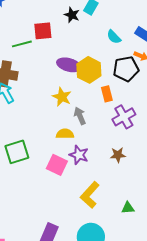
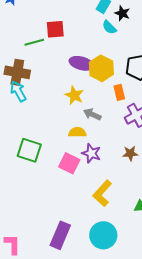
black star: (72, 15) -> (122, 13), moved
cyan semicircle: (114, 37) -> (109, 27), moved
gray arrow: (80, 116) -> (92, 114), turned -42
green square: (17, 152) -> (29, 150), turned 35

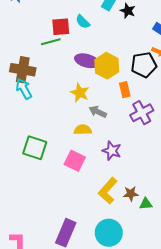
cyan semicircle: (109, 27) -> (83, 22), moved
green line: (34, 42) -> (51, 42), moved
purple star: (91, 153) -> (112, 151), moved
brown star: (130, 153) -> (131, 194), moved

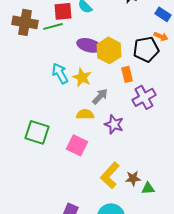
brown cross: (23, 70) -> (25, 22), moved
cyan arrow: (24, 89) -> (60, 73), moved
gray arrow: (98, 112) -> (100, 96), turned 108
purple star: (112, 151) -> (114, 124), moved

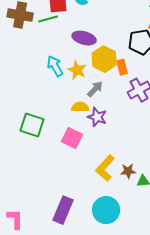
yellow hexagon: (109, 50) -> (104, 59), moved
purple star: (114, 124) -> (97, 117), moved

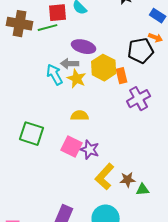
gray arrow: (95, 89) -> (70, 64), moved, turned -132
purple star: (97, 117) -> (90, 150), moved

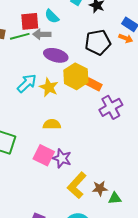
orange arrow: (156, 38) -> (126, 38), moved
black pentagon: (141, 51) -> (98, 42), moved
gray arrow: (70, 64) -> (42, 34), moved
cyan arrow: (55, 75) -> (27, 83), turned 75
orange rectangle: (122, 76) -> (94, 84), turned -49

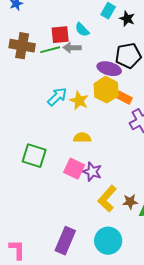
purple ellipse: (56, 55) -> (109, 69), moved

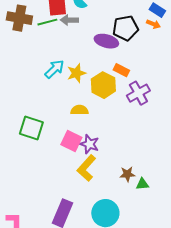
yellow hexagon: (106, 90) -> (103, 85), moved
yellow star: (79, 101) -> (76, 73), turned 30
yellow L-shape: (107, 199) -> (86, 168), moved

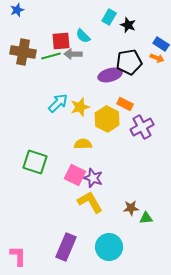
purple ellipse: (106, 41) -> (110, 75), turned -30
yellow L-shape: (86, 168) -> (90, 202), turned 108

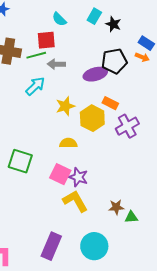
cyan semicircle: (83, 36) -> (59, 19), moved
gray arrow: (73, 54) -> (56, 64), moved
cyan arrow: (58, 103) -> (35, 86), moved

